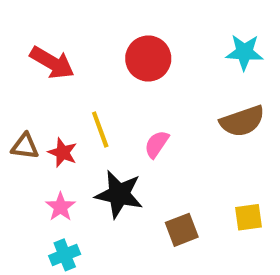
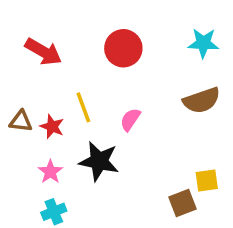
brown square: (182, 230) -> (182, 203), moved

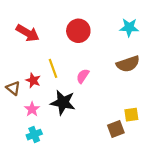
brown triangle: (21, 121) -> (13, 88), moved, turned 32

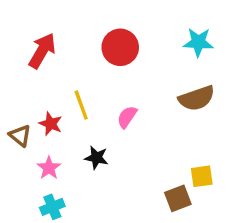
red arrow: (28, 33) -> (42, 51), turned -90
black star: (63, 103) -> (96, 158), size x0.6

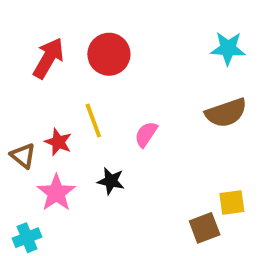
red circle: (120, 47) -> (109, 54), moved
pink star: (49, 168) -> (56, 193), size x1.4
cyan cross: (52, 207) -> (27, 238), moved

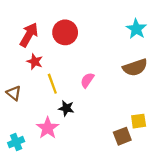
cyan star: (228, 48) -> (136, 29), turned 30
yellow line: (93, 121) -> (52, 84), moved
red star: (58, 142) -> (35, 62), moved
pink star: (56, 193) -> (48, 128), moved

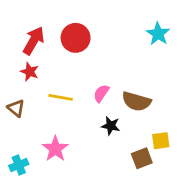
red star: (35, 62) -> (30, 72), moved
brown semicircle: (135, 67) -> (136, 101), moved, turned 35
yellow line: (52, 84) -> (61, 97), turned -60
black star: (66, 108) -> (111, 126), moved

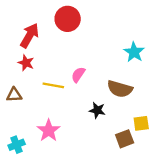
cyan star: (158, 34) -> (134, 52), moved
red circle: (76, 38) -> (68, 19), moved
pink semicircle: (101, 93) -> (78, 75), moved
brown triangle: (16, 108) -> (14, 95), turned -42

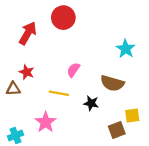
red star: (26, 63) -> (27, 72), moved
yellow line: (53, 85) -> (59, 93), moved

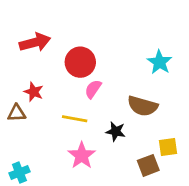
red circle: (63, 18) -> (80, 62), moved
red arrow: (28, 33) -> (35, 42), turned 45
pink star: (46, 122) -> (82, 156), moved

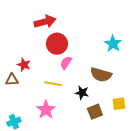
red arrow: (35, 42) -> (45, 22), moved
pink star: (82, 156) -> (46, 110), moved
brown square: (148, 165) -> (95, 112), moved

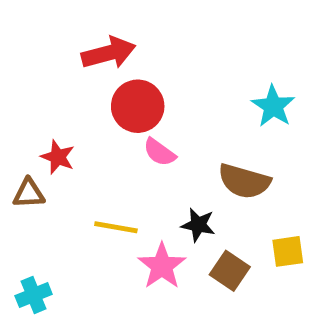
pink semicircle: (66, 63) -> (159, 152), turned -88
yellow line: (53, 84) -> (116, 227), moved
pink star: (46, 110) -> (162, 266), moved
brown square: (95, 112) -> (230, 271), turned -35

